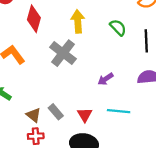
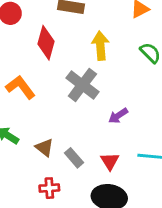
purple arrow: (106, 79) -> (118, 116), moved
brown triangle: (34, 115) -> (44, 148), moved

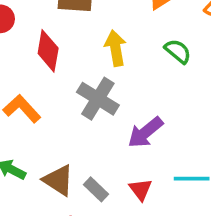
purple arrow: (118, 116) -> (145, 132), size x1.5
brown triangle: (44, 148) -> (58, 180), size x1.4

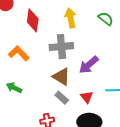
gray cross: (98, 99) -> (61, 47), turned -35
brown triangle: (58, 180) -> (61, 77), moved

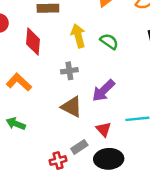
green semicircle: (106, 19) -> (109, 41), moved
gray cross: (61, 47) -> (69, 71), size x0.6
gray rectangle: (62, 98) -> (79, 147), moved, turned -72

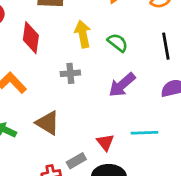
purple arrow: (103, 91) -> (122, 85), moved
brown triangle: (72, 107) -> (48, 123), moved

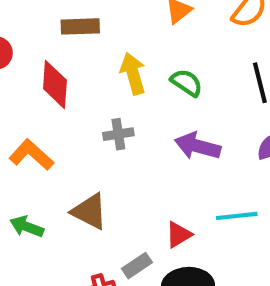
purple arrow: (122, 85) -> (198, 146), turned 60
red triangle: (105, 142) -> (179, 235), turned 42

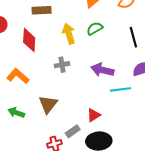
green semicircle: (187, 83) -> (95, 28), moved, turned -63
brown triangle: (90, 212) -> (48, 104), turned 42
cyan line: (237, 216) -> (120, 89), moved

